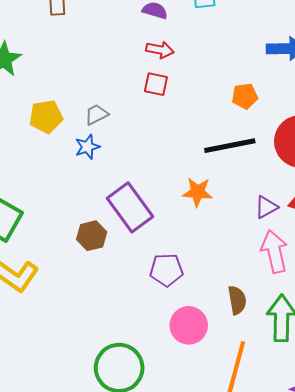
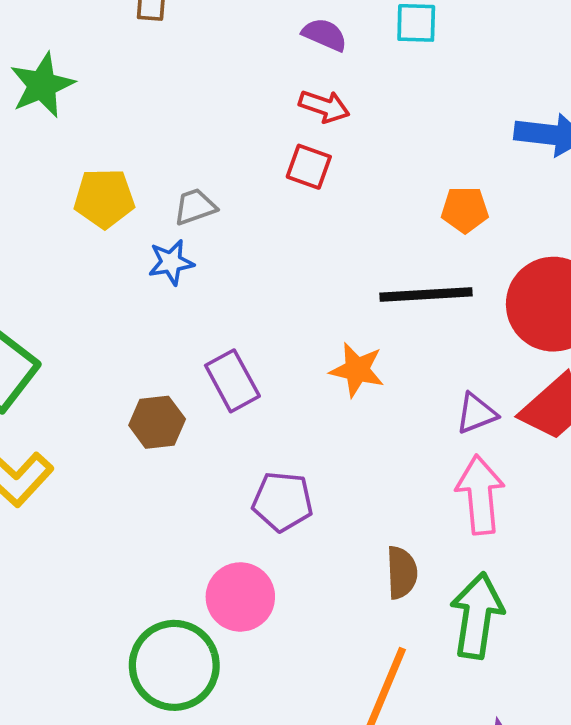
purple rectangle: (130, 207) -> (232, 381), size x0.7
pink circle: (189, 325) -> (240, 597), moved

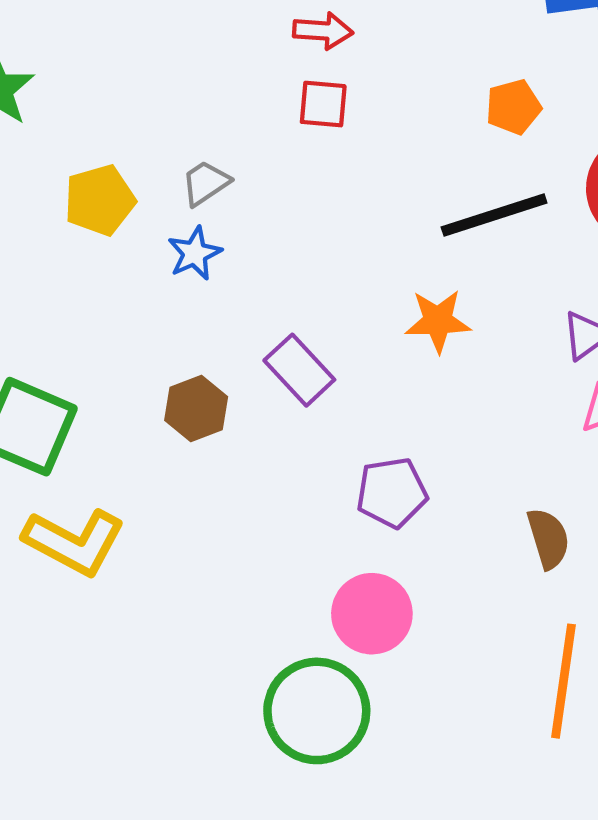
brown hexagon: (157, 422) -> (196, 408), moved

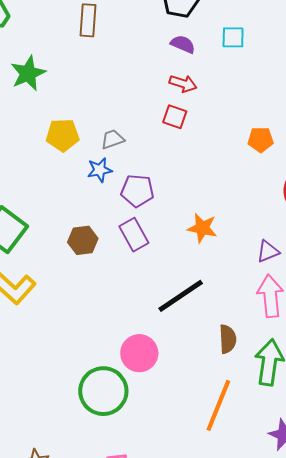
black line: (494, 215) -> (181, 296), moved, turned -30
purple pentagon: (392, 493) -> (137, 191), moved

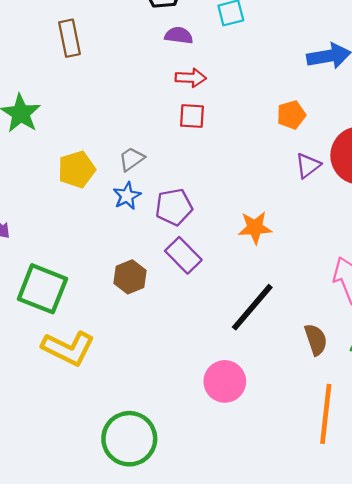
purple triangle: (268, 251) -> (308, 165), moved
green circle: (103, 391) -> (129, 439), moved

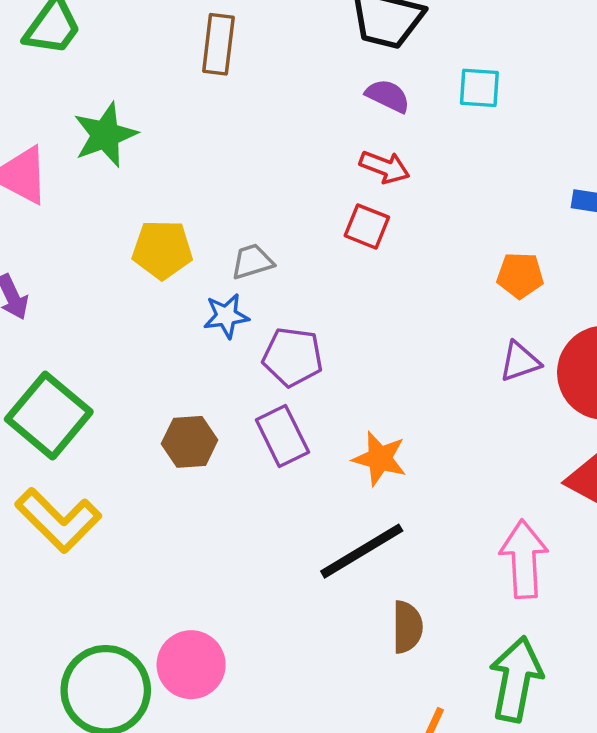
orange star: (255, 228) -> (380, 459), moved
brown semicircle: (316, 340) -> (407, 627), moved
pink circle: (225, 381) -> (191, 665), moved

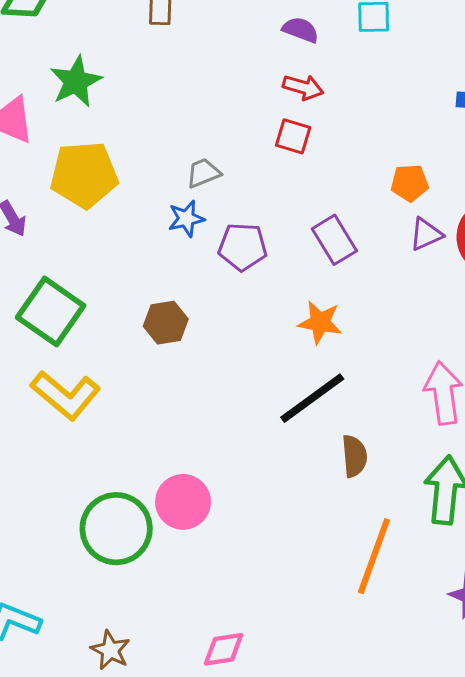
yellow pentagon: (162, 250) -> (84, 175), moved, size x1.4
orange pentagon: (520, 275) -> (410, 183), moved
purple rectangle: (282, 436) -> (334, 240), moved

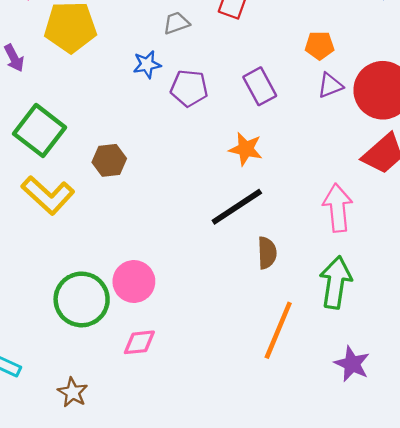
gray trapezoid: (203, 173) -> (176, 23), moved
brown hexagon: (166, 323) -> (109, 160), moved
pink diamond: (224, 649) -> (139, 342), moved

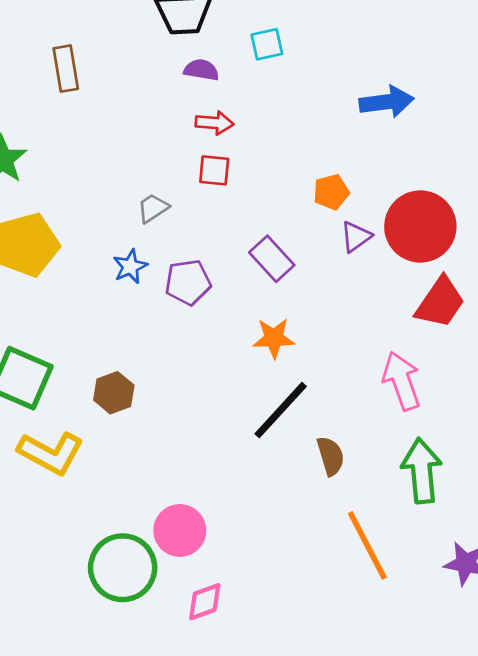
orange line: (278, 330) -> (367, 545), turned -36

